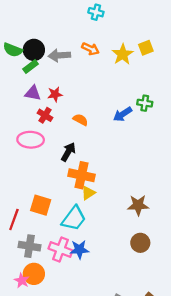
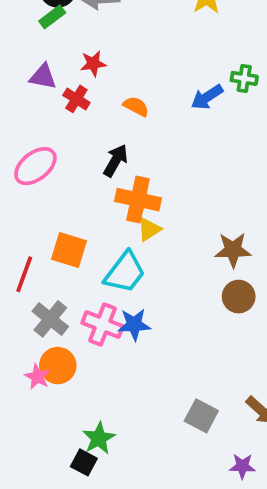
purple triangle: (33, 93) -> (43, 77), moved
pink ellipse: (31, 140) -> (35, 166), moved, turned -40
brown circle: (140, 243) -> (239, 297), moved
gray cross: (29, 246) -> (50, 319), turned 30

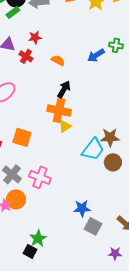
black arrow: (116, 160) -> (64, 89), moved
cyan trapezoid: (125, 272) -> (93, 149), moved
blue star: (134, 325) -> (82, 208), moved

